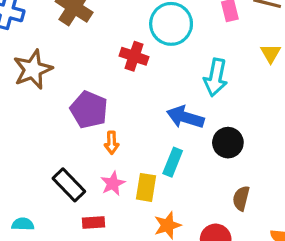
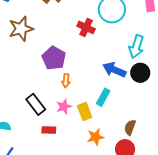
black circle: (228, 143) -> (140, 73), moved
yellow rectangle: (146, 187) -> (85, 111), turned -36
brown semicircle: (241, 198) -> (130, 127), moved

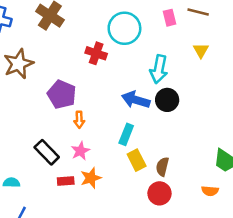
yellow rectangle: (85, 111) -> (137, 160), moved
orange star: (96, 137) -> (91, 178), moved

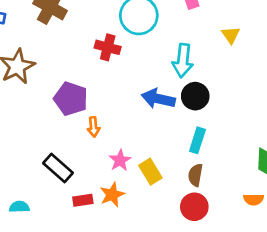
cyan rectangle: (126, 134) -> (197, 140), moved
pink star: (80, 151) -> (120, 160), moved
yellow rectangle: (137, 160) -> (150, 172), moved

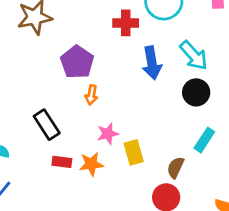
red cross: (108, 47) -> (126, 23), turned -30
cyan arrow: (183, 61) -> (194, 55), turned -64
blue arrow: (158, 99) -> (152, 63), moved, turned -128
cyan rectangle: (197, 140) -> (204, 140), moved

